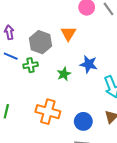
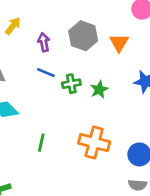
gray hexagon: (41, 42) -> (83, 36), moved
green star: (64, 74) -> (99, 90), moved

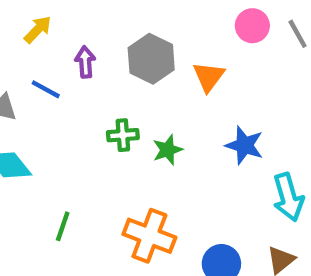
blue line: (46, 73) -> (46, 89), moved

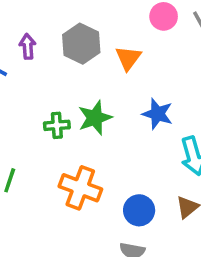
green cross: (123, 135) -> (57, 125), moved
green star: (168, 150) -> (95, 118), size x1.4

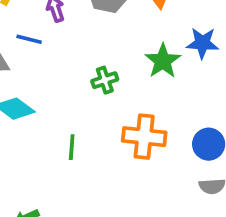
green star: (95, 118) -> (163, 61), moved

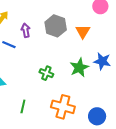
green cross: (105, 80) -> (46, 73), turned 32

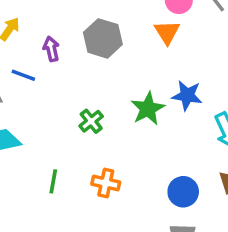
orange triangle: (83, 31) -> (167, 32), moved
green cross: (46, 73) -> (91, 121), turned 32
orange cross: (63, 107) -> (106, 183), moved, size x0.7

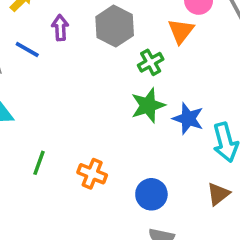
blue star: (187, 95) -> (188, 119), moved
green cross: (91, 121) -> (151, 62), moved
blue circle: (183, 192) -> (151, 194), moved

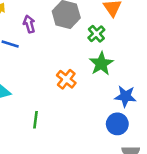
blue star: (188, 119) -> (125, 96), moved
orange cross: (92, 174) -> (66, 79), moved, turned 30

